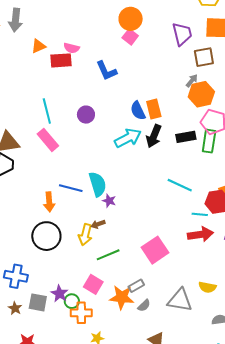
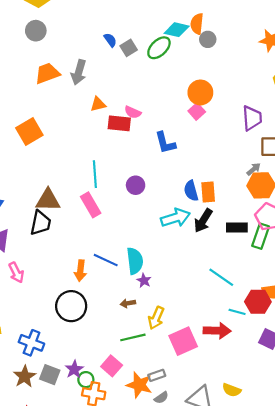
red arrow: (200, 234) -> (217, 331), moved
yellow arrow: (85, 235) -> (156, 318), moved
brown star: (15, 308) -> (25, 377), size x1.5

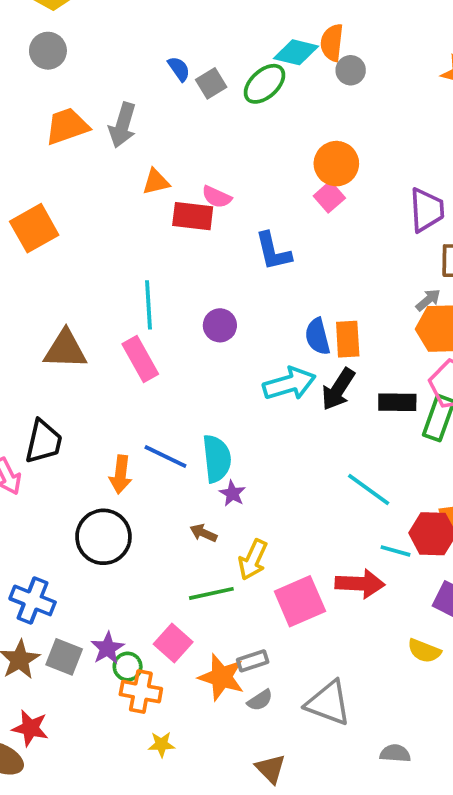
black trapezoid: (41, 223) -> (44, 442), moved
brown arrow: (128, 303) -> (203, 533), turned 32
yellow semicircle: (232, 390) -> (424, 651), moved

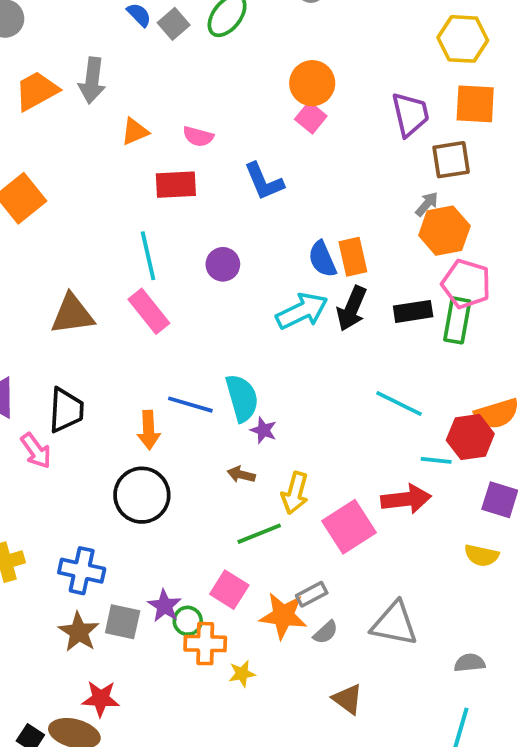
red rectangle: (193, 216) -> (176, 185), moved
yellow star: (161, 744) -> (242, 674), moved

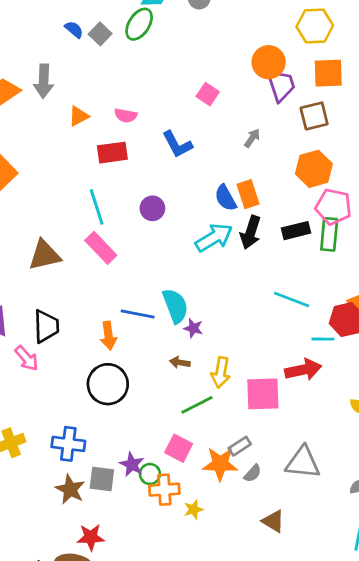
orange circle: (312, 83) -> (269, 62), moved
gray arrow: (427, 204) -> (252, 138), moved
pink square: (349, 527) -> (263, 394), turned 36

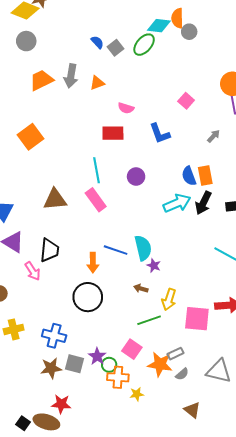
orange triangle: (79, 116) -> (97, 83), moved
brown star: (70, 489) -> (51, 368), turned 30

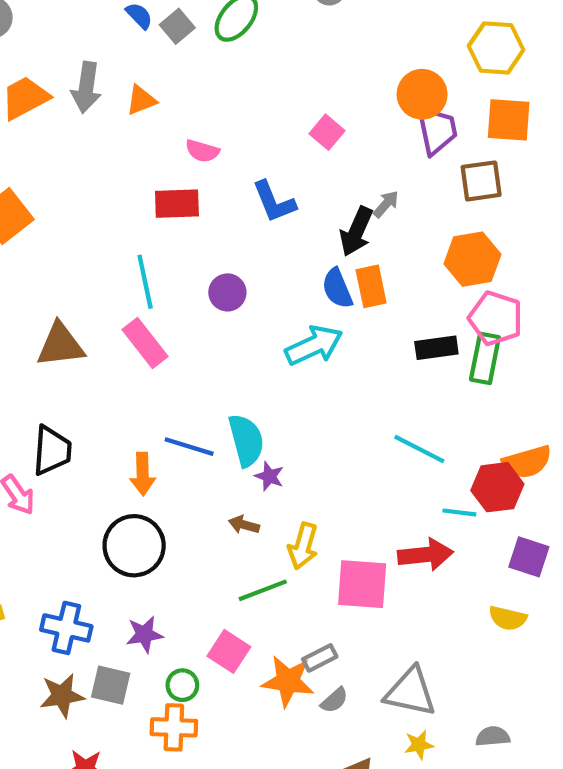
black arrow: (203, 203) -> (356, 231), moved
purple star: (97, 356) -> (144, 634), moved, turned 30
orange cross: (118, 377) -> (174, 727), moved
yellow star: (137, 394) -> (419, 745), moved

